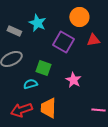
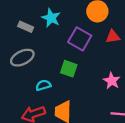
green square: (43, 68) -> (69, 69), moved
pink star: (73, 80) -> (112, 81), moved

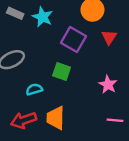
gray rectangle: (26, 27) -> (15, 13), moved
red triangle: (113, 37) -> (109, 37), turned -48

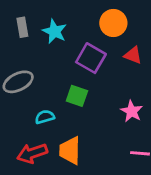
gray rectangle: (15, 13) -> (22, 27), turned 56
red triangle: (109, 37) -> (133, 55), turned -42

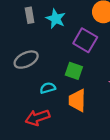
orange trapezoid: (70, 150) -> (77, 100), moved

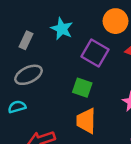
gray rectangle: (30, 15) -> (26, 40), moved, turned 35
cyan semicircle: (48, 88) -> (17, 107), moved

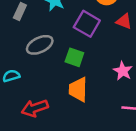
gray ellipse: (28, 75) -> (40, 45), moved

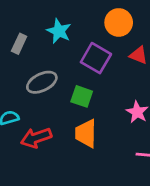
red arrow: (35, 108) -> (36, 138), moved

